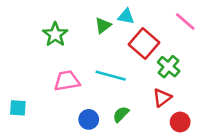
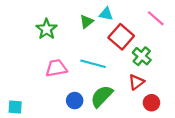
cyan square: (18, 108) -> (15, 107), moved
green semicircle: (121, 114) -> (102, 96), size x1.6

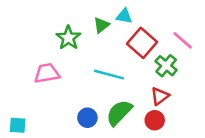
pink line: (156, 18) -> (183, 40), moved
green star: (47, 29) -> (68, 38), moved
pink trapezoid: (56, 68) -> (47, 73), moved
red circle: (151, 103) -> (155, 120), moved

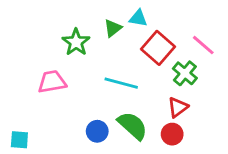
green semicircle: (119, 113) -> (133, 126), turned 88

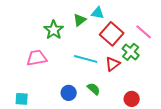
red triangle: (178, 107) -> (113, 64), moved
green semicircle: (133, 126) -> (94, 89), size x0.6
red circle: (172, 134) -> (132, 99), moved
cyan square: (19, 140) -> (22, 99), moved

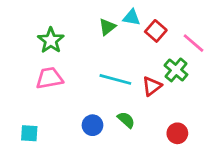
green star: (54, 30) -> (51, 40), moved
red square: (112, 34) -> (156, 31), moved, size x0.7

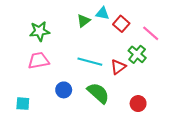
green star: (51, 40) -> (40, 31), turned 30
green semicircle: (126, 120) -> (98, 93), size x1.6
blue circle: (93, 125) -> (64, 90), moved

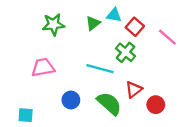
green star: (40, 31) -> (53, 24), moved
green cross: (137, 54) -> (126, 52), moved
red triangle: (118, 67) -> (134, 90), moved
red circle: (138, 104) -> (156, 105), moved

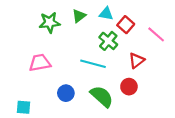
green triangle: (93, 23) -> (79, 16), moved
green cross: (126, 52) -> (108, 41), moved
red triangle: (134, 90) -> (137, 61), moved
red circle: (156, 105) -> (129, 87), moved

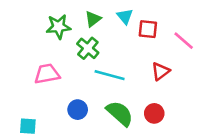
cyan triangle: (106, 14) -> (125, 16), turned 40
red square: (126, 25) -> (148, 29), turned -35
green cross: (108, 41) -> (88, 48), moved
red circle: (129, 87) -> (154, 113), moved

